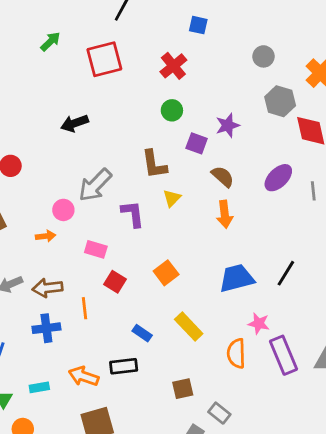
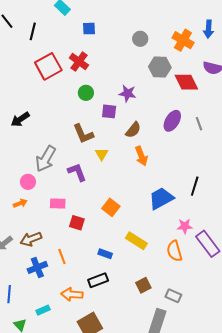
red square: (104, 59) -> (48, 66), moved
purple star: (228, 125) -> (127, 93), turned -30
brown semicircle: (223, 177) -> (133, 130), turned 102
orange line: (85, 308) -> (62, 257), moved

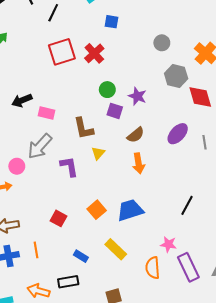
green circle: (86, 93) -> (107, 90), moved
blue trapezoid: (161, 198) -> (130, 210), moved
pink rectangle: (58, 204) -> (46, 113), moved

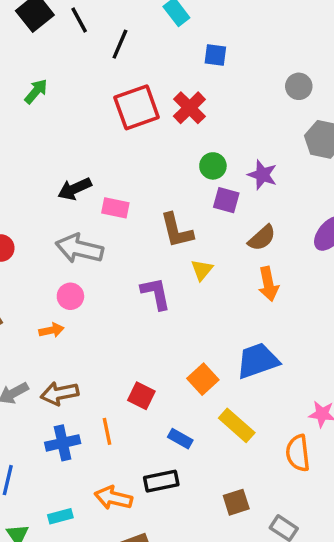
gray arrow: (40, 146) -> (79, 249), moved, turned 64
orange square: (97, 210) -> (203, 379), moved
red square: (58, 218) -> (141, 396), moved

